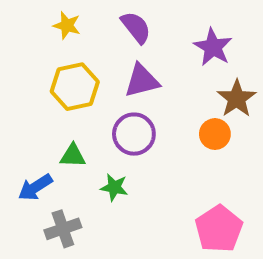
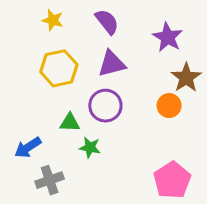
green triangle: (73, 156) -> (70, 123), moved

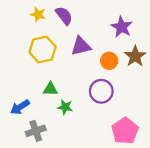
purple semicircle: (107, 22) -> (64, 16), moved
purple circle: (105, 106) -> (101, 91), moved
orange circle: (169, 106) -> (109, 61), moved

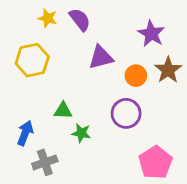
yellow hexagon: (43, 49) -> (32, 60), moved
blue arrow: (20, 107) -> (25, 133), turned 144

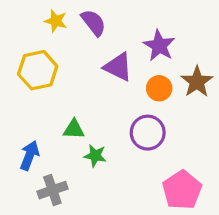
purple star: (151, 34) -> (159, 46), moved
purple triangle: (101, 57) -> (118, 67), turned 40

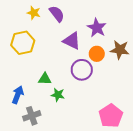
brown star: (197, 82) -> (120, 50), turned -30
purple circle: (148, 133) -> (82, 70), moved

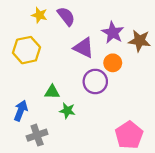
brown star: (120, 50) -> (140, 41), moved

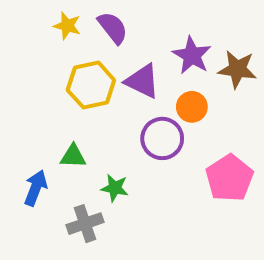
yellow hexagon: (27, 50) -> (91, 85), moved
green triangle: (52, 92) -> (73, 156), moved
gray cross: (37, 135) -> (85, 224), moved
pink pentagon: (129, 135) -> (229, 178), moved

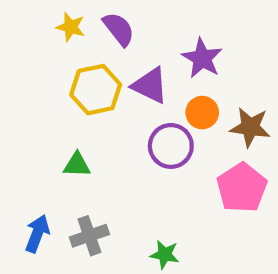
brown star: (237, 69) -> (250, 127), moved
blue arrow: (36, 188) -> (37, 234), moved
green star: (115, 188) -> (165, 255), moved

